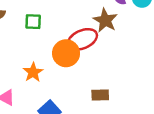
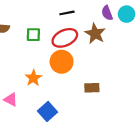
red ellipse: (82, 39) -> (65, 38), moved
brown rectangle: (100, 95) -> (92, 88), moved

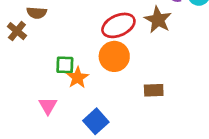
green square: (33, 35) -> (65, 65), moved
pink triangle: (11, 100) -> (48, 106), turned 32

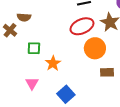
orange circle: (114, 56) -> (95, 48), moved
green square: (65, 65) -> (34, 48), moved

